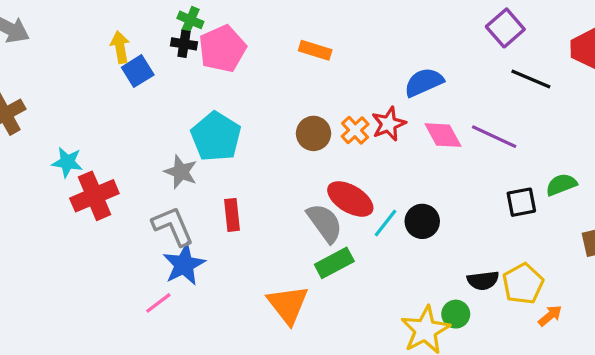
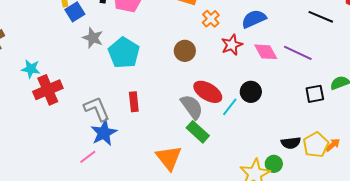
orange cross: (355, 130) -> (211, 19), moved
gray star: (181, 172) -> (93, 38), moved
black circle: (422, 221) -> (251, 92), moved
green rectangle: (334, 263) -> (198, 132), turned 70
orange arrow: (550, 316) -> (333, 145), moved

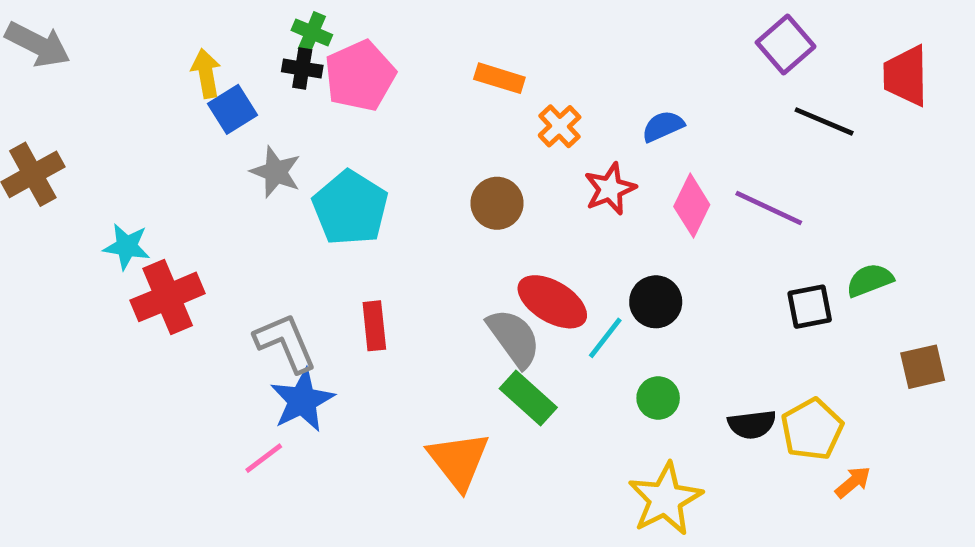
blue semicircle: (254, 19) -> (663, 126), size x0.7
pink diamond: (266, 52) -> (692, 206), turned 55
orange arrow: (333, 145) -> (853, 482), moved
green circle: (274, 164) -> (658, 398), moved

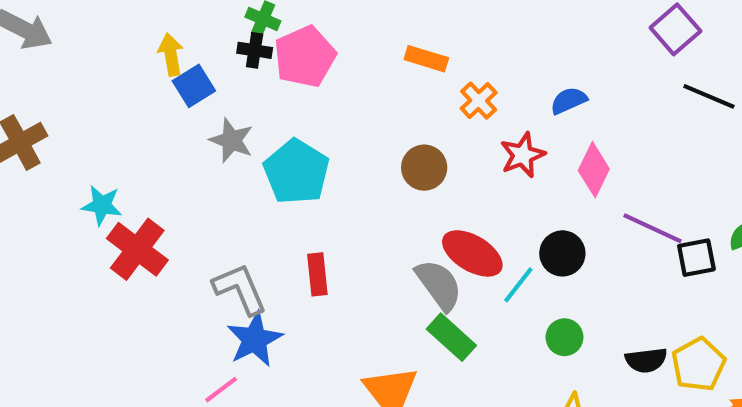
purple line: (769, 208) -> (652, 228), moved
red cross: (168, 297) -> (137, 249), turned -30

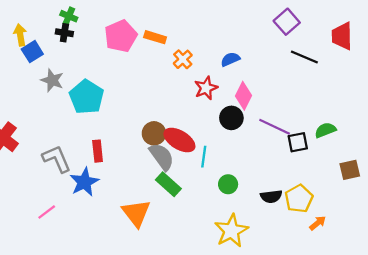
pink pentagon: (305, 57) -> (121, 36), moved
brown circle: (424, 168) -> (154, 133), moved
black circle: (562, 253) -> (231, 118), moved
cyan line: (518, 285) -> (204, 157), turned -30
blue star: (255, 339) -> (84, 182), moved

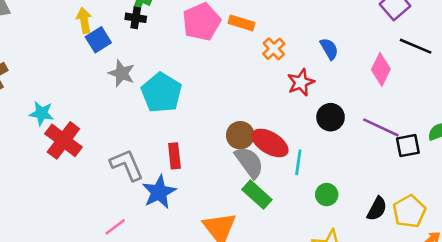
blue semicircle: (230, 59) -> (329, 49), turned 84
pink diamond: (244, 96) -> (381, 69), moved
black semicircle: (271, 196) -> (377, 209), turned -55

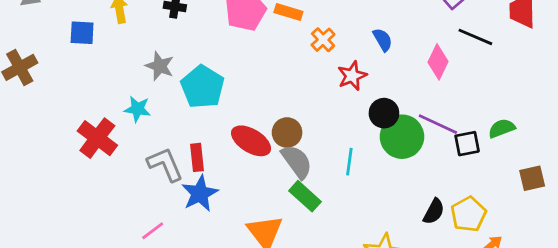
blue square: (98, 40) -> (82, 33), moved, turned 35
cyan star: (42, 113) -> (137, 109), moved
red ellipse: (270, 143) -> (251, 141), moved
red rectangle: (174, 156) -> (197, 157), moved
green circle: (327, 195) -> (402, 137), moved, size x1.8

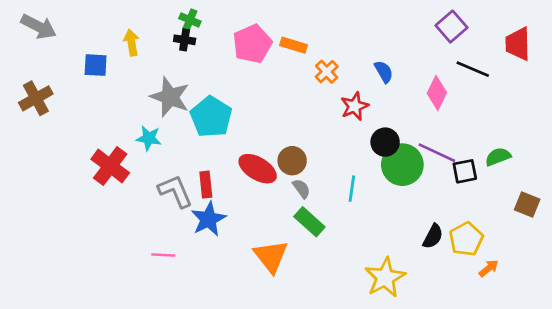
gray star: (160, 66) -> (170, 97), size x1.4
gray semicircle: (297, 162) -> (301, 189), size x0.6
brown square: (532, 178) -> (527, 204), turned 35
pink line: (153, 231) -> (163, 255), turned 40

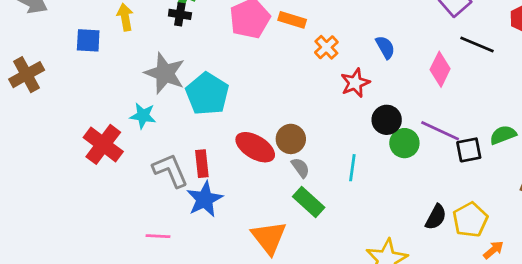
green circle: (402, 165) -> (404, 143), size x0.7

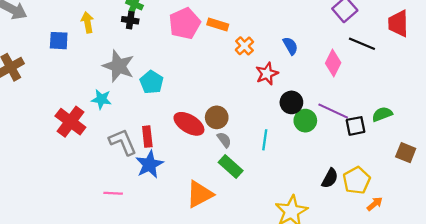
cyan pentagon: (207, 94) -> (152, 82), size x0.7
orange triangle: (269, 238) -> (200, 194), turned 40

